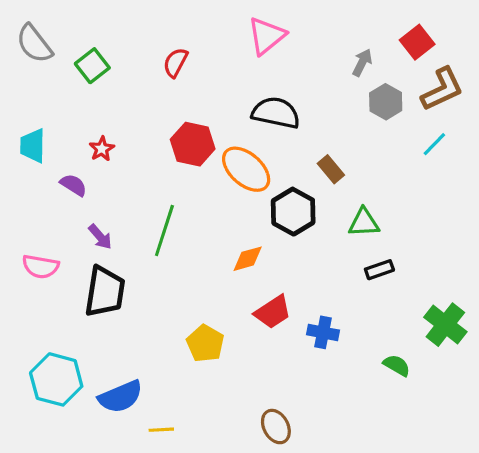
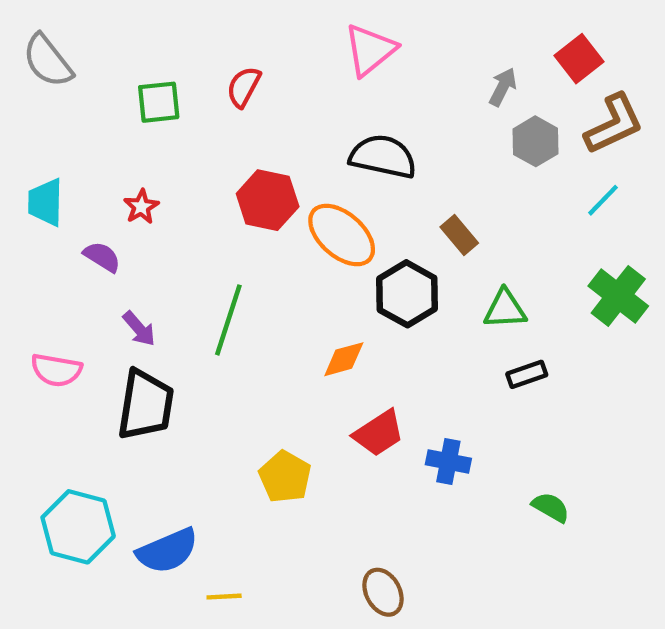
green square: (92, 66) -> (159, 102), moved, turned 32
green cross: (445, 325) -> (618, 296), moved

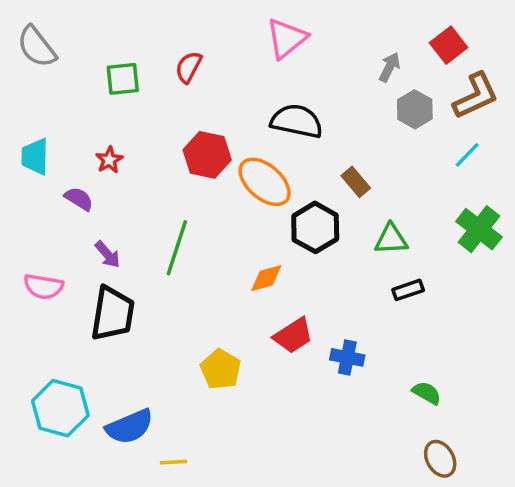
brown ellipse: (383, 592) -> (440, 459), moved

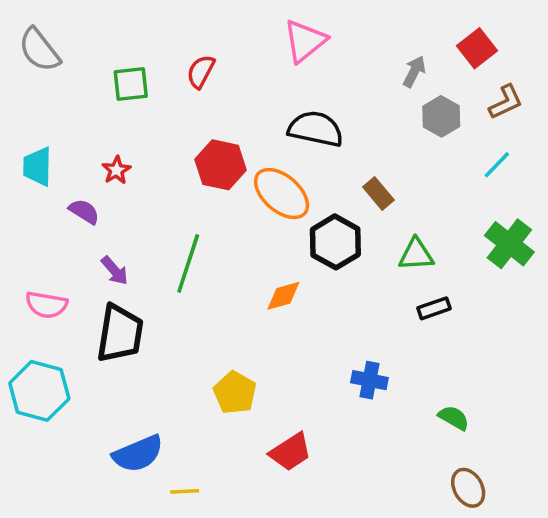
brown L-shape: (476, 96) -> (506, 102), size x0.7
red trapezoid: (293, 336) -> (290, 452), moved
cyan hexagon: (60, 408) -> (39, 391), moved

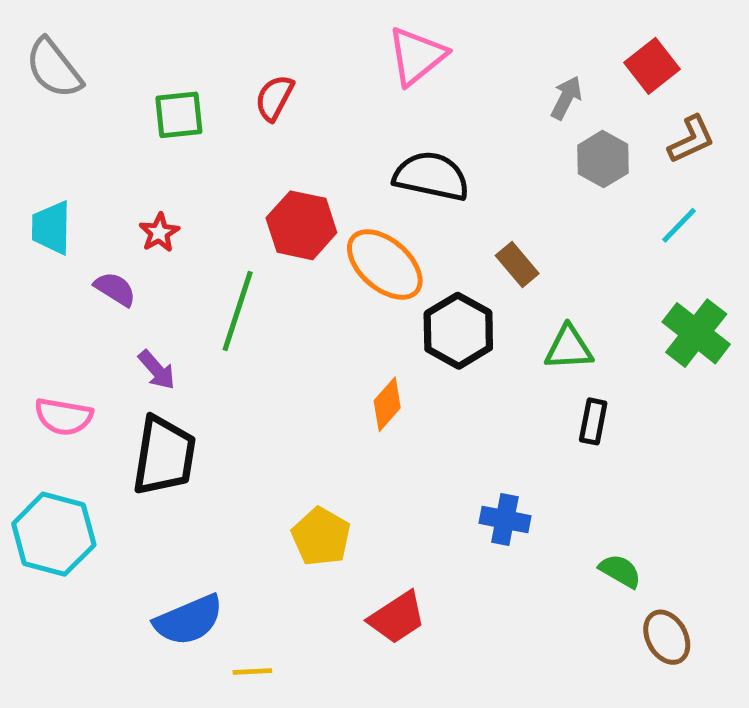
green line: (188, 263) -> (238, 311), moved
orange diamond: (283, 296) -> (387, 404), turned -33
black rectangle: (434, 308) -> (593, 421), turned -60
brown ellipse: (468, 488) -> (667, 637), moved

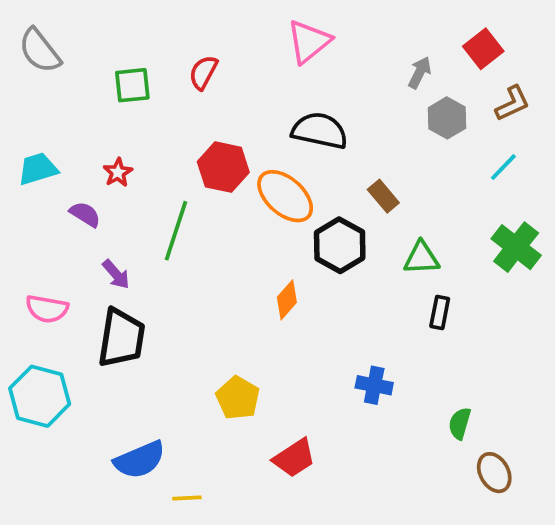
cyan trapezoid: (51, 228) -> (38, 169), turned 72
green semicircle: (620, 571) -> (460, 423), turned -104

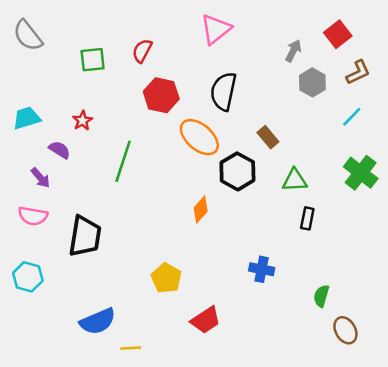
black semicircle: (320, 131) -> (223, 91), turned -90
red hexagon: (223, 167) -> (161, 95), moved
purple arrow: (116, 274) -> (40, 178), moved
cyan hexagon: (40, 396) -> (28, 277), size x0.7

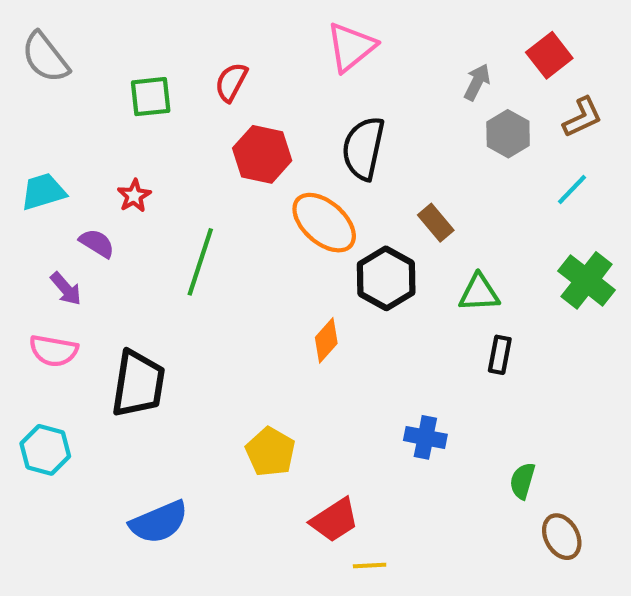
yellow line: (131, 348) -> (370, 566), moved

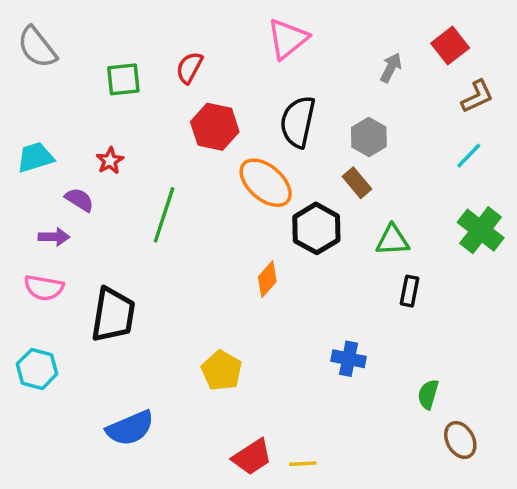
gray hexagon: (508, 134) -> (369, 137), moved
purple arrow: (66, 289) -> (54, 237), turned -48
red trapezoid: (334, 520) -> (252, 457), moved

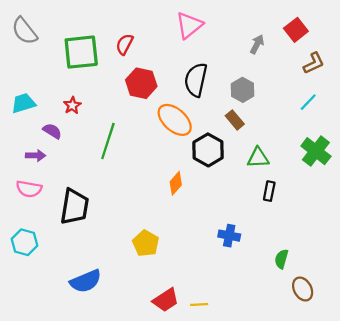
green square: (123, 79) -> (81, 52), size x1.6

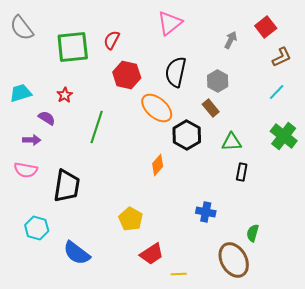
cyan hexagon: (24, 242) -> (37, 228), moved
blue semicircle: (86, 281) -> (77, 253), turned 60
brown ellipse: (303, 289) -> (234, 260), moved, size x1.6
red trapezoid: (166, 300) -> (152, 254), moved

